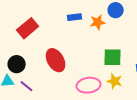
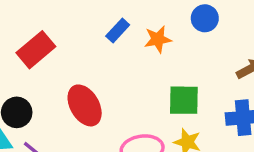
blue circle: (116, 10) -> (205, 18), moved
blue rectangle: (75, 17) -> (118, 31), turned -40

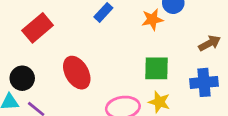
orange star: (158, 39) -> (152, 19), moved

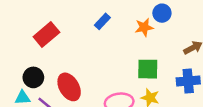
red ellipse: (77, 73) -> (69, 87), moved

